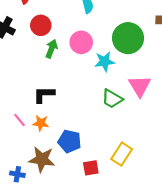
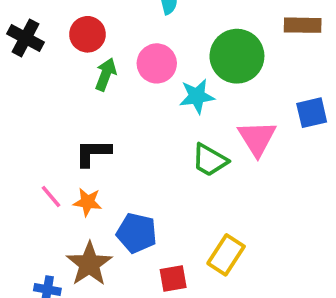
brown star: (42, 159) -> (89, 264), turned 30

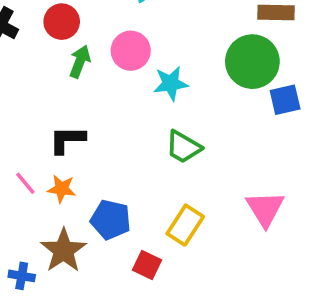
green circle: (237, 56) -> (252, 62), moved
pink triangle: (257, 138) -> (265, 209), moved
yellow rectangle: (226, 255) -> (185, 225), moved
red square: (173, 279) -> (147, 265), turned 36

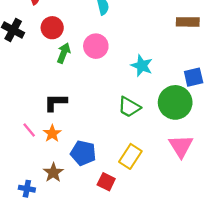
green circle: (252, 62) -> (175, 102), moved
cyan star: (171, 83) -> (142, 66), moved, turned 30
orange star: (62, 189) -> (52, 133), turned 30
brown star: (63, 250) -> (53, 173), size x0.7

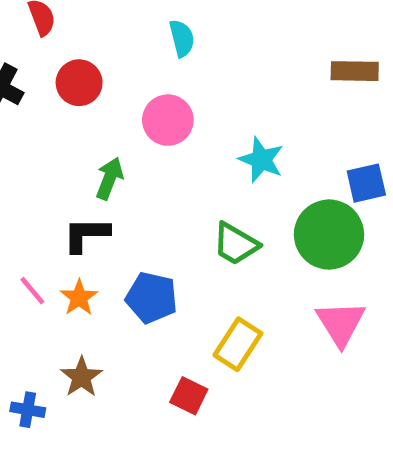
green arrow: (64, 53) -> (109, 178), moved
blue pentagon: (83, 153) -> (151, 298), moved

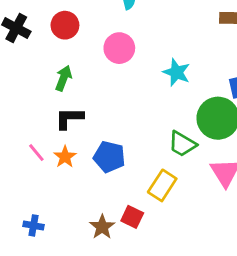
green arrow: (109, 178) -> (64, 78), moved
green trapezoid: (236, 244) -> (182, 144), moved
brown star: (81, 377) -> (102, 227), moved

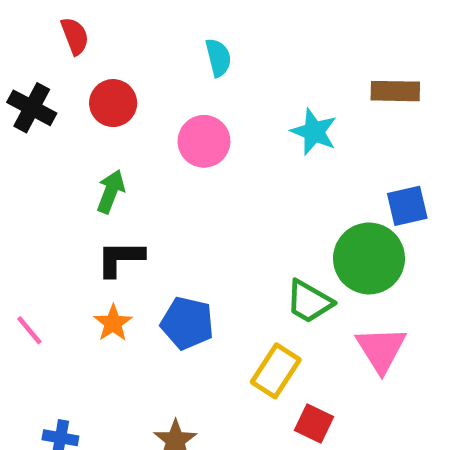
cyan star: (177, 72) -> (314, 132), moved
pink line: (36, 153) -> (29, 330), moved
red square: (132, 217) -> (314, 424), moved

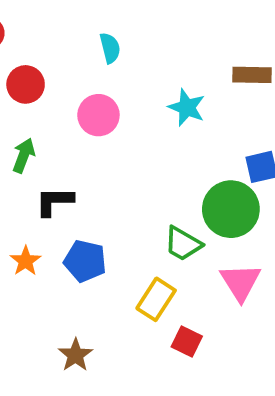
black L-shape: (120, 258) -> (54, 201), moved

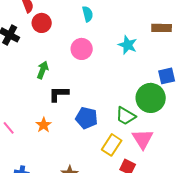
red circle: (26, 84) -> (42, 23), moved
blue pentagon: (85, 261) -> (87, 118), moved
pink triangle: (240, 282) -> (143, 139), moved

